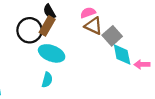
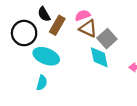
brown rectangle: (47, 26) -> (57, 25), moved
cyan diamond: (122, 55) -> (99, 57), moved

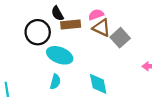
brown rectangle: (57, 25) -> (71, 24), turned 54
cyan diamond: (99, 57) -> (98, 84), moved

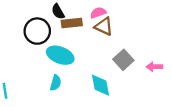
gray square: (120, 38) -> (123, 60), moved

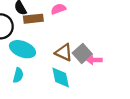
brown triangle: (104, 26) -> (64, 52), moved
pink arrow: (154, 67) -> (94, 60), moved

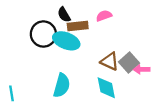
cyan ellipse: (22, 49) -> (66, 41), moved
cyan semicircle: (18, 75) -> (62, 85), size x1.5

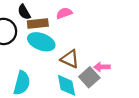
cyan ellipse: (66, 41) -> (41, 42), moved
gray square: (129, 63) -> (89, 77), moved

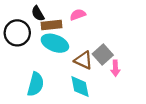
pink arrow: (102, 67) -> (115, 68), turned -91
gray square: (89, 77) -> (103, 55), moved

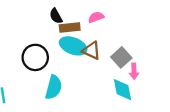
black circle: (17, 33) -> (35, 57), moved
brown triangle: (83, 60) -> (91, 51), moved
cyan diamond: (80, 87) -> (122, 90), moved

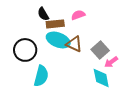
pink arrow: (134, 71) -> (111, 62), turned 56

